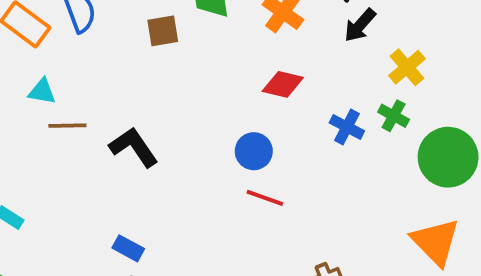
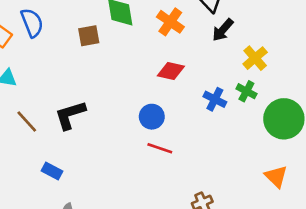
brown line: (67, 126) -> (27, 122), moved, turned 50
black L-shape: (134, 147) -> (70, 115), turned -72
orange triangle: (436, 242) -> (276, 176), size x0.7
blue rectangle: (128, 248) -> (52, 171), moved

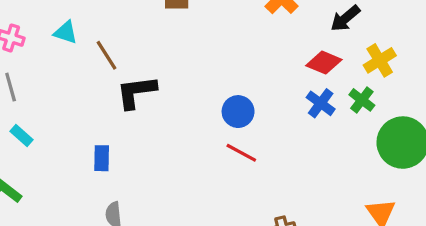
red diamond: (171, 71) -> (324, 63), moved
brown line: (27, 122) -> (106, 55), moved
blue rectangle: (52, 171) -> (102, 158), turned 54

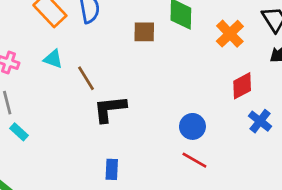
red diamond: (324, 63) -> (242, 86), moved, turned -52
cyan rectangle: (21, 135) -> (19, 132), moved
blue rectangle: (102, 158) -> (112, 169), moved

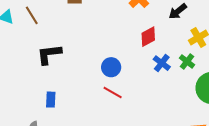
brown line: (86, 78) -> (32, 15), moved

